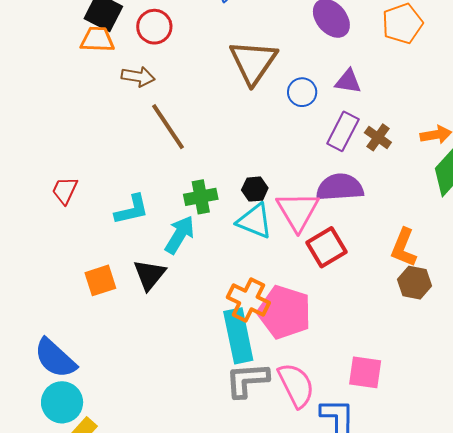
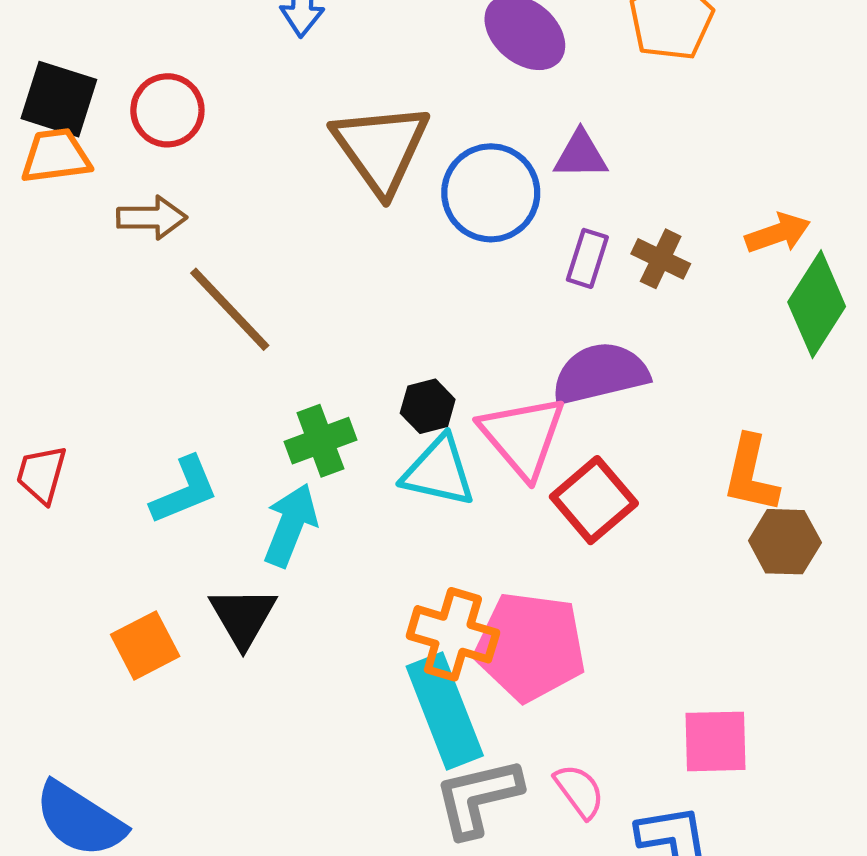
blue circle: (302, 92) -> (491, 193), size x1.6
purple rectangle: (343, 131) -> (587, 258), size x0.7
pink semicircle: (296, 385) -> (579, 791), size x0.6

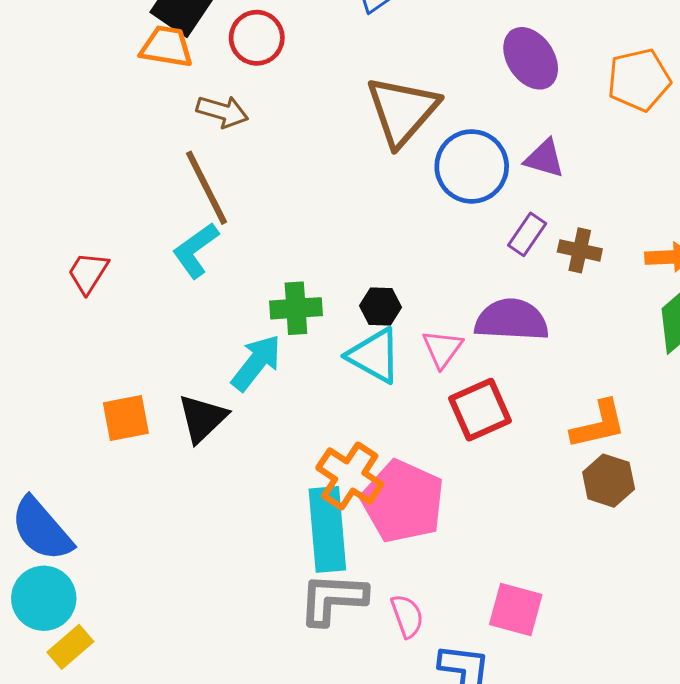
brown cross: (661, 259) -> (580, 250), turned -30
brown line: (230, 309) -> (207, 188), moved
pink triangle: (523, 437) -> (442, 349), size x0.6
orange L-shape: (751, 474) -> (598, 425), turned -132
cyan L-shape: (184, 490) -> (196, 250), moved, turned 150

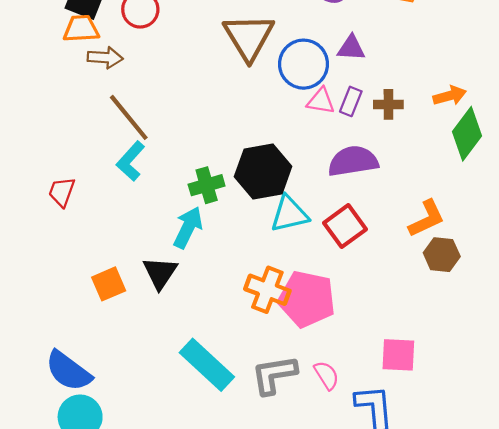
brown arrow: (222, 112) -> (105, 58), moved
black hexagon: (381, 306) -> (263, 171), size x2.0
pink triangle: (442, 349) -> (321, 101), moved, turned -44
cyan triangle: (374, 356) -> (289, 214), moved, turned -30
cyan rectangle: (327, 529) -> (207, 365), moved, turned -30

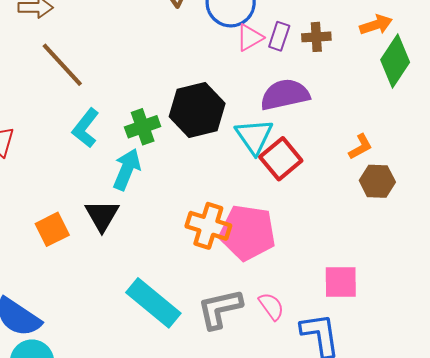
pink triangle: (321, 101) -> (250, 38), turned -36
cyan L-shape: (131, 161) -> (86, 128), moved
cyan triangle: (289, 214) -> (254, 136), moved, turned -48
orange L-shape: (427, 219) -> (360, 147), size x0.7

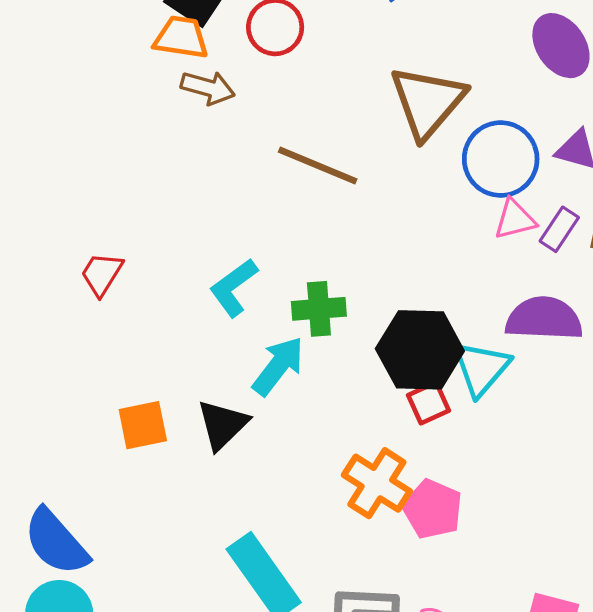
brown line: (62, 65) -> (318, 166), moved, turned -40
black hexagon: (197, 110) -> (420, 350), moved
red square: (281, 159) -> (428, 403), moved, size x0.7
pink pentagon: (247, 233) -> (432, 509), size x0.7

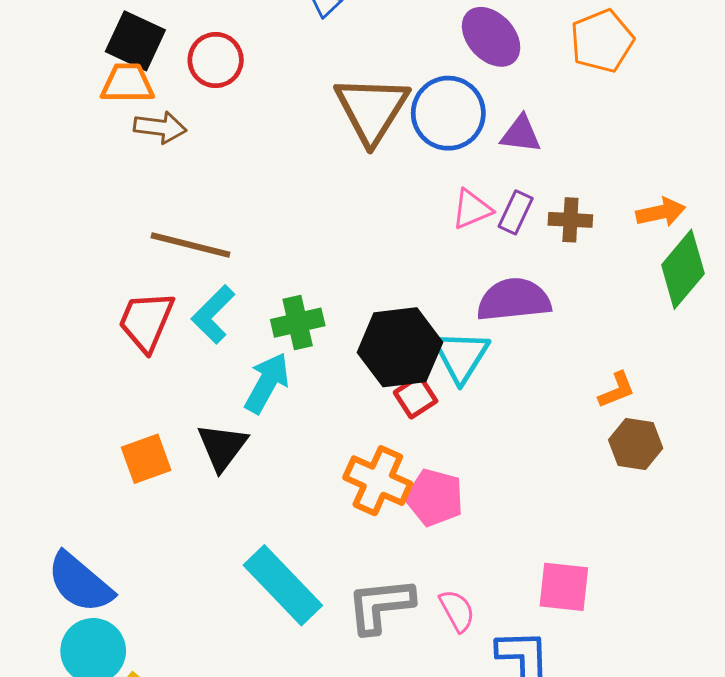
blue circle: (501, 159) -> (448, 113), moved
brown line: (318, 166) -> (191, 245), moved
red trapezoid: (102, 274) -> (146, 321), moved, size x1.4

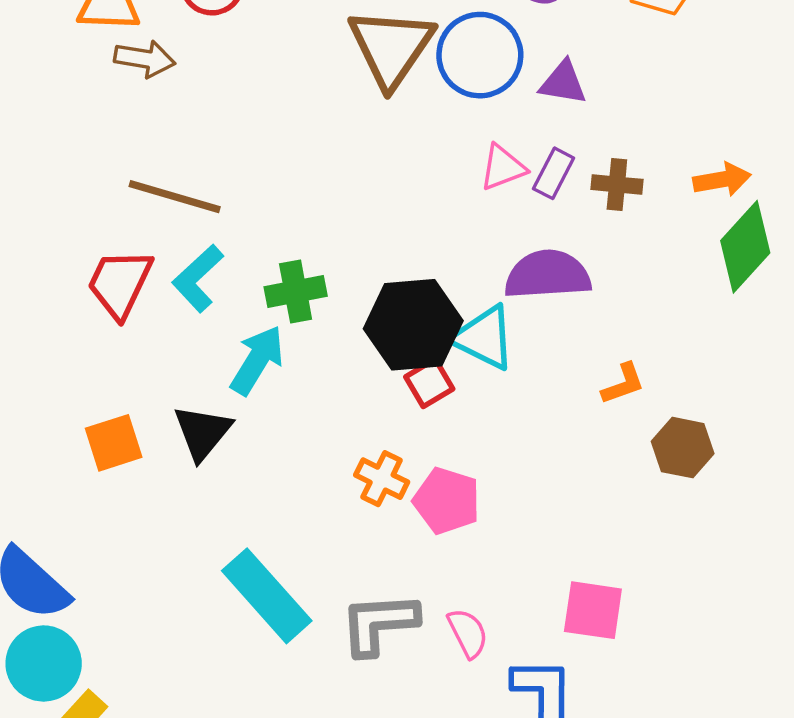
cyan triangle: (461, 356) -> (484, 338), turned -38
orange L-shape: (617, 390) -> (623, 384), moved
orange cross: (378, 481) -> (382, 479), size x0.7

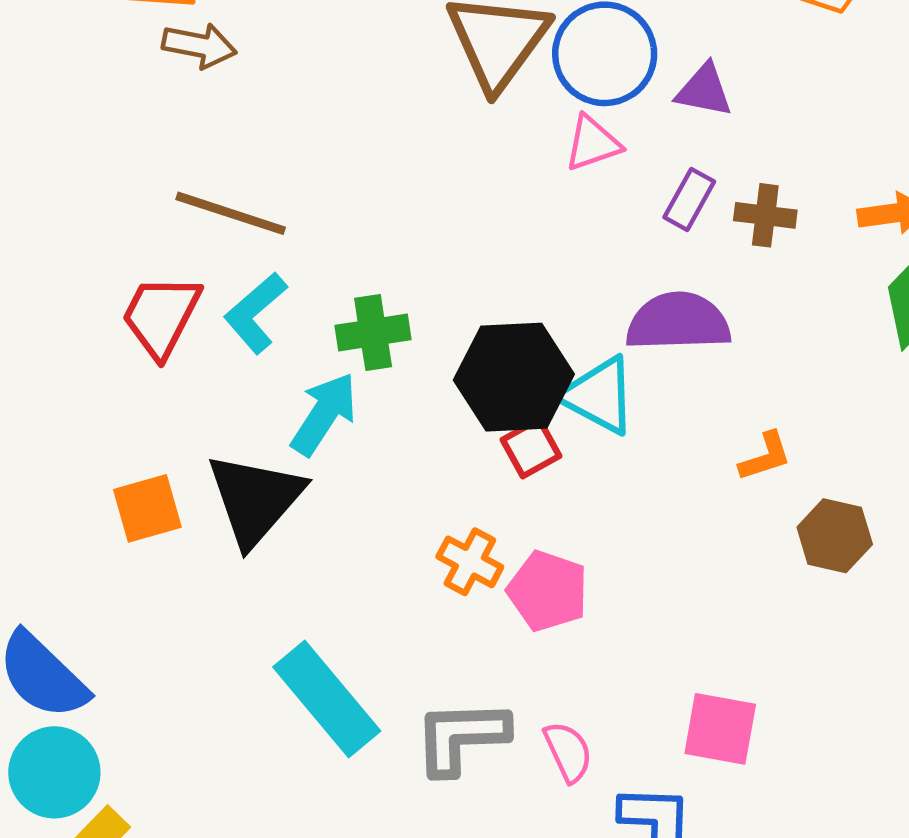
pink triangle: (503, 168) -> (593, 143), moved
black triangle: (202, 432) -> (255, 499), size x1.4

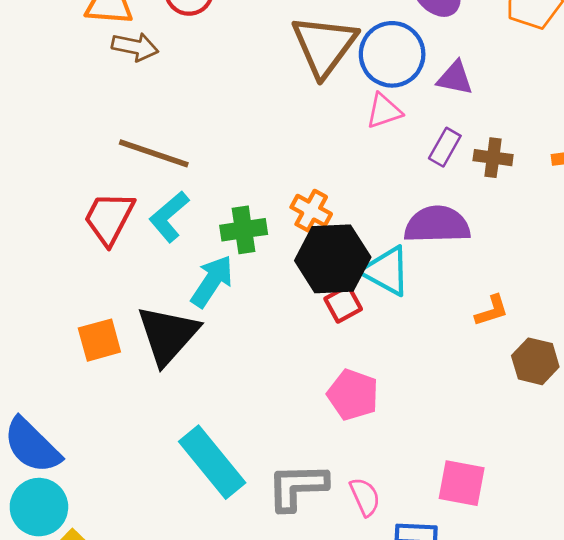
orange cross: (470, 562) -> (311, 211), moved

